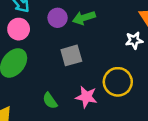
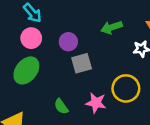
purple circle: (58, 18) -> (68, 42), moved
green arrow: (84, 18) -> (111, 27), moved

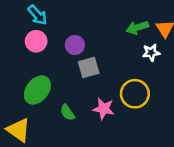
green arrow: (111, 27) -> (137, 27), moved
green ellipse: (26, 70) -> (37, 90), moved

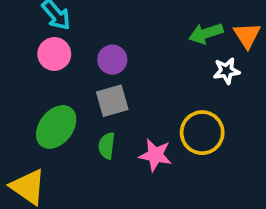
gray square: (89, 67) -> (112, 101), moved
green semicircle: (67, 112) -> (107, 146), moved, turned 42

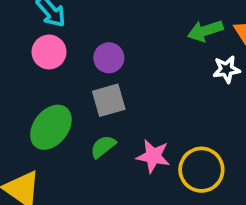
yellow circle: (202, 133) -> (201, 170), moved
green semicircle: (107, 146) -> (103, 147), turned 45

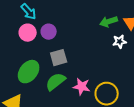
purple circle: (109, 58) -> (49, 32), moved
green semicircle: (103, 147) -> (56, 82), size x1.5

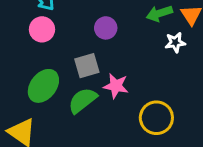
purple circle: (49, 32) -> (106, 28), moved
pink star: (82, 87) -> (116, 86), moved

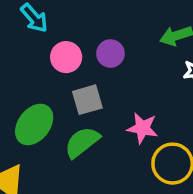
pink circle: (42, 29) -> (66, 57), moved
pink star: (116, 86) -> (142, 128), moved

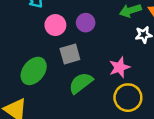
pink star: (142, 128) -> (119, 67), moved, turned -30
green semicircle: (82, 142) -> (81, 83), moved

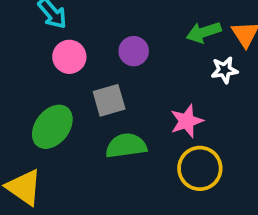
pink circle: (55, 25) -> (69, 57), moved
green semicircle: (81, 83) -> (126, 146), turned 30

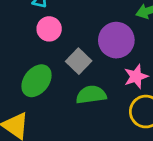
purple circle: (134, 51) -> (116, 40), moved, size x1.6
gray square: (109, 100) -> (79, 61), turned -30

